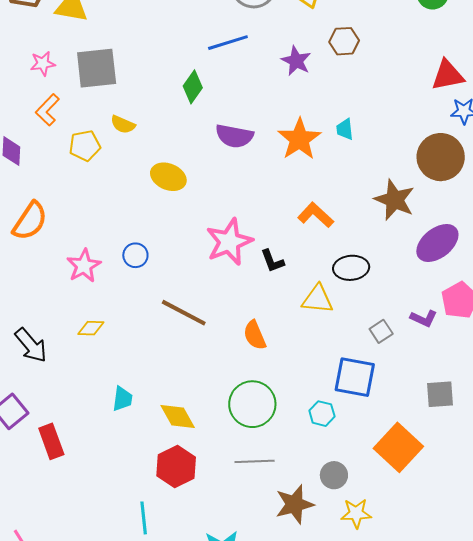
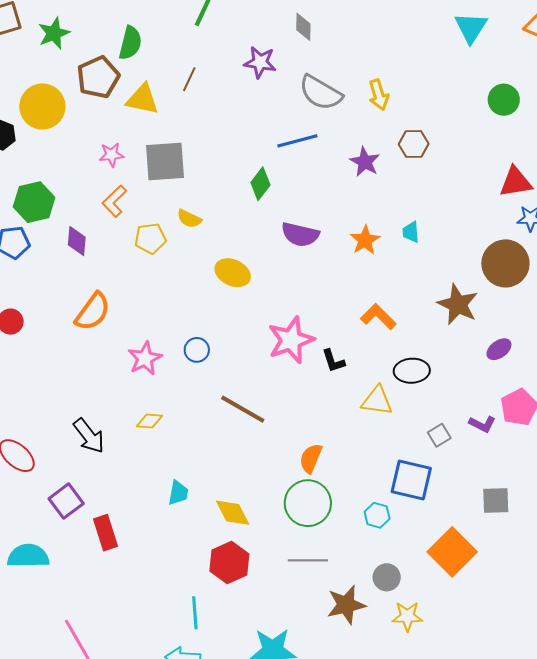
orange star: (299, 139) -> (365, 240), size x0.7
purple ellipse: (437, 243) -> (499, 349), size x0.6
orange semicircle: (255, 335) -> (311, 458), moved, turned 44

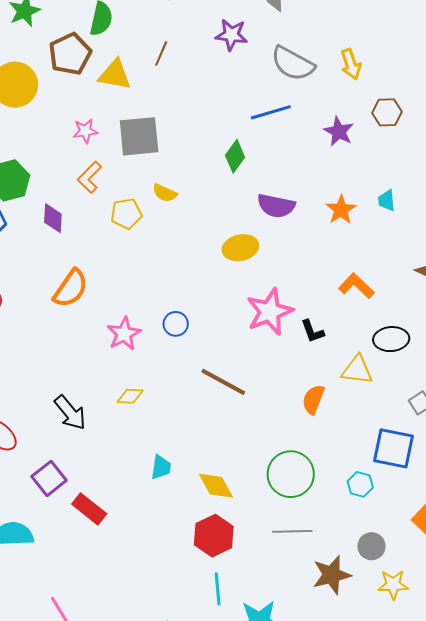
yellow ellipse: (233, 273) -> (240, 248), moved, turned -36
orange semicircle: (311, 458) -> (313, 399), moved
red rectangle: (105, 533) -> (89, 509), turned -32
cyan line: (195, 613) -> (218, 589), moved

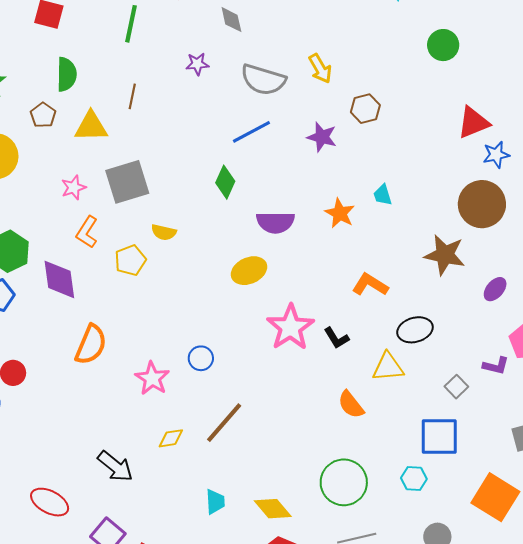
purple star: (231, 35) -> (197, 64), size x0.7
brown pentagon: (70, 54) -> (43, 115), size x0.6
purple diamond: (53, 218) -> (59, 279), size x1.4
brown line: (223, 382) -> (224, 423), moved, turned -66
orange semicircle: (313, 399) -> (351, 405), turned -48

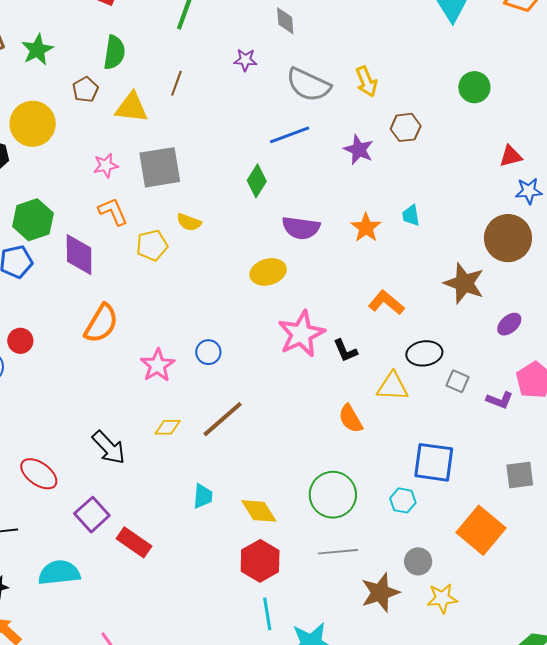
green circle: (443, 45) -> (474, 87), moved
red triangle: (473, 123) -> (511, 156), size x0.7
orange L-shape: (87, 232) -> (113, 211), turned 116
gray square: (456, 387) -> (457, 381), moved, turned -30

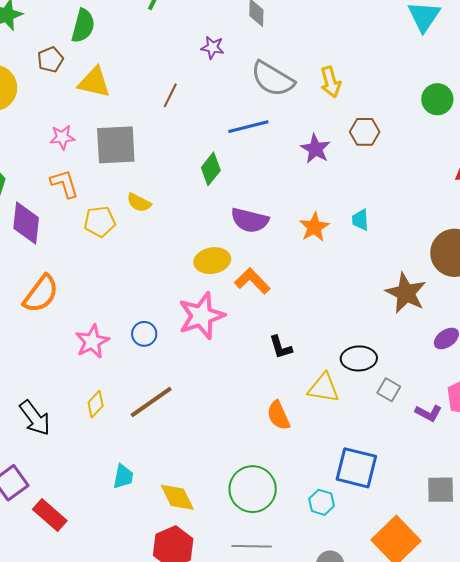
brown line: (176, 83) -> (170, 95), moved
orange L-shape: (386, 303) -> (252, 281), moved
pink star: (301, 334) -> (201, 316), moved
yellow diamond: (168, 427) -> (96, 404), turned -52

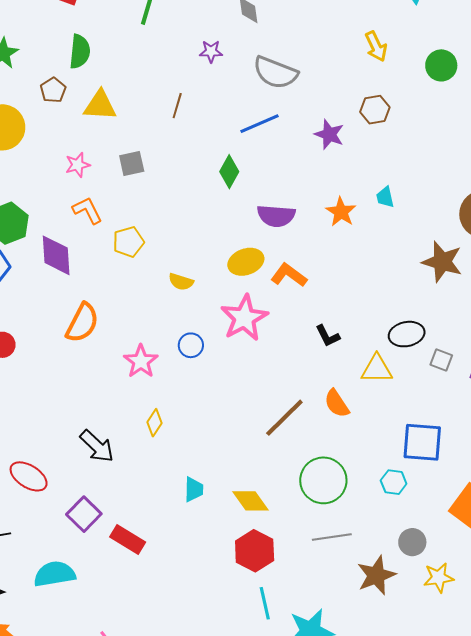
yellow arrow: (331, 82) -> (376, 46), moved
gray square: (116, 145) -> (132, 164), size x0.6
yellow semicircle: (139, 203) -> (181, 282), moved
brown line: (151, 402) -> (284, 418), moved

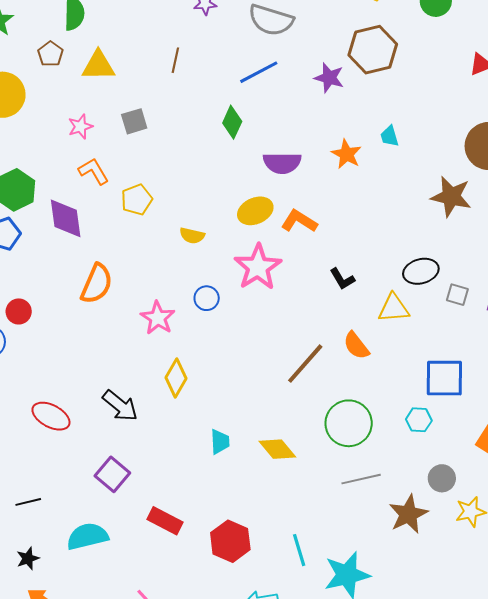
brown hexagon: (375, 110) -> (373, 50), size x1.6
yellow diamond: (155, 423) -> (176, 378), size x1.4
red ellipse: (29, 476) -> (51, 416), moved
red rectangle: (128, 539) -> (165, 521), moved
red hexagon: (255, 551) -> (230, 541), moved

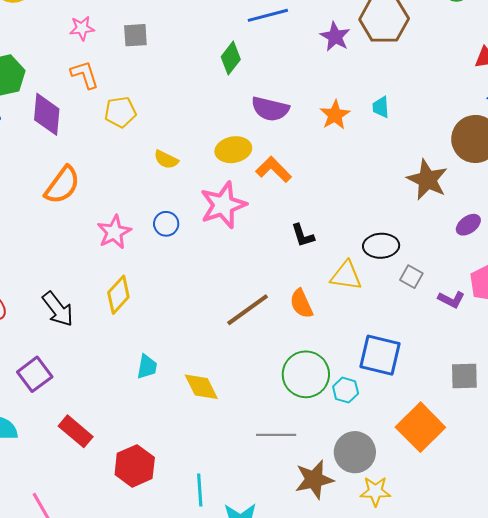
green circle: (349, 423) -> (306, 374), moved
gray circle: (442, 478) -> (355, 452), size x1.5

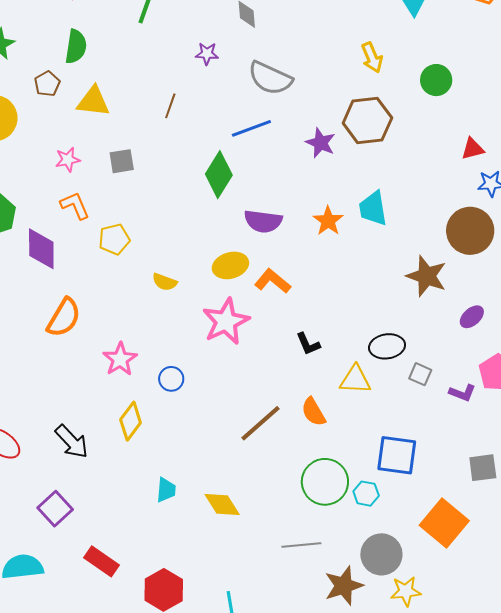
green diamond: (231, 58) -> (219, 175), size x1.4
cyan trapezoid: (381, 107) -> (373, 208), size x1.6
blue circle: (166, 224) -> (171, 379), moved

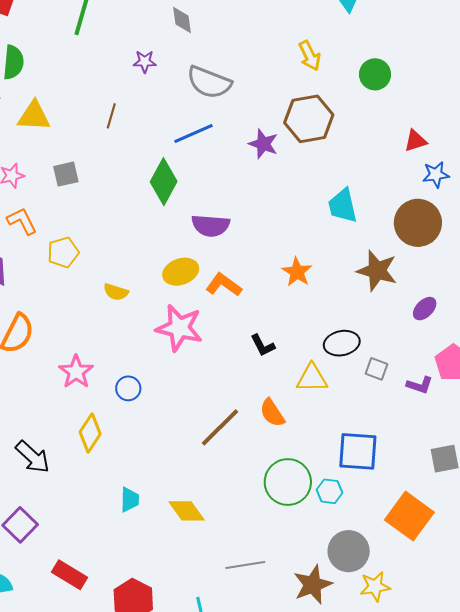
cyan trapezoid: (373, 208) -> (343, 206), moved
orange star: (328, 221) -> (297, 272), moved
pink star: (226, 321) -> (179, 328), turned -30
gray line: (301, 545) -> (245, 565), moved

